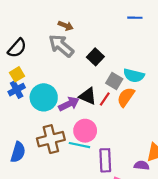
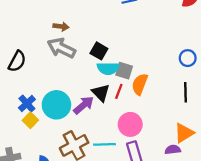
yellow square: (17, 74) -> (30, 120), moved
cyan semicircle: (134, 75) -> (108, 68), moved
black triangle: (88, 96) -> (101, 93), turned 36
pink circle: (85, 131) -> (130, 124), moved

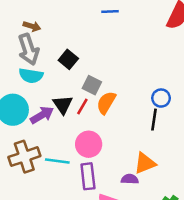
gray arrow: (61, 48) -> (28, 49), turned -144
blue circle: (188, 58) -> (161, 98), moved
cyan semicircle: (108, 68) -> (31, 76), moved

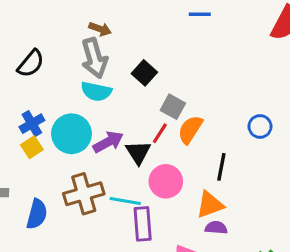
black triangle: (63, 105) -> (138, 152), moved
black line: (154, 120) -> (221, 167), moved
orange triangle: (145, 163) -> (210, 205), moved
purple rectangle: (88, 176) -> (143, 224), moved

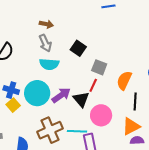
gray arrow: (94, 58) -> (45, 43), size x0.7
blue cross: (32, 124) -> (11, 90), turned -35
orange semicircle: (190, 130) -> (124, 80), moved

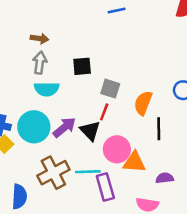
gray arrow: (45, 43) -> (40, 63), turned -144
black square: (78, 48) -> (82, 66), turned -35
orange triangle: (131, 126) -> (134, 162), moved, turned 36

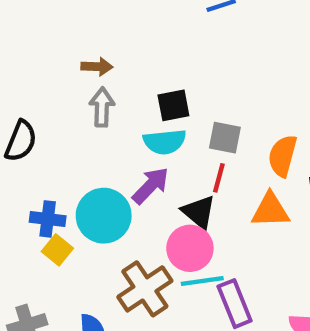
cyan semicircle: (47, 89) -> (165, 142), moved
purple arrow: (64, 127) -> (151, 186), moved
pink circle: (117, 149) -> (190, 248), moved
orange triangle: (134, 162) -> (270, 210), moved

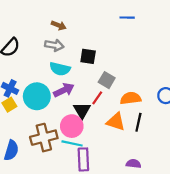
gray arrow: (102, 107) -> (54, 45), turned 78
cyan semicircle: (165, 142) -> (60, 69), moved
orange semicircle: (283, 156) -> (131, 98), turned 48

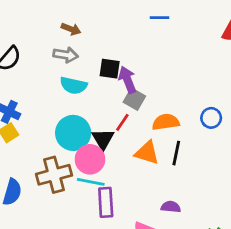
purple arrow: (64, 90) -> (127, 80), moved, turned -84
cyan circle: (37, 96) -> (73, 133), moved

